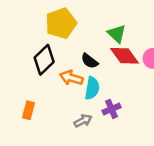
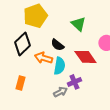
red diamond: (125, 56) -> (85, 57), moved
orange rectangle: (29, 110) -> (20, 83), moved
gray arrow: (83, 121) -> (60, 92), moved

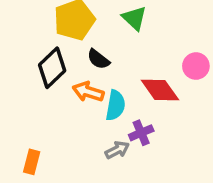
green triangle: (78, 24) -> (134, 18), moved
black semicircle: (57, 45) -> (98, 59), moved
orange rectangle: (20, 83) -> (32, 162), moved

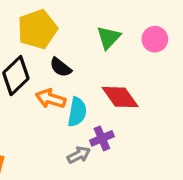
green triangle: (134, 18) -> (109, 38), moved, turned 30
pink circle: (196, 66) -> (155, 39), moved

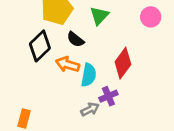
green triangle: (109, 38) -> (99, 16), moved
red diamond: (120, 97) -> (123, 63), turned 72

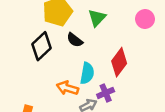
orange arrow: (68, 64) -> (67, 88), moved

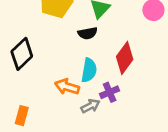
black semicircle: (75, 40) -> (88, 33), moved, turned -49
black diamond: (41, 46) -> (22, 54), moved

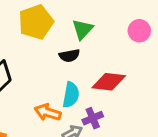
red diamond: (125, 58) -> (109, 82), turned 60

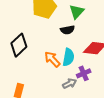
orange arrow: (48, 112) -> (52, 59), moved, turned 30

